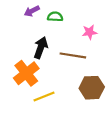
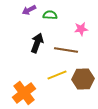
orange cross: (26, 73) -> (24, 93), moved
yellow line: (44, 97) -> (57, 75), moved

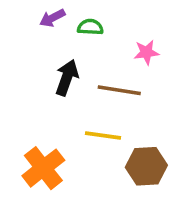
yellow line: (57, 75) -> (103, 135), turned 30
brown hexagon: (83, 79) -> (146, 166), moved

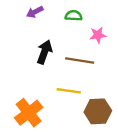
green semicircle: (90, 27) -> (74, 16), moved

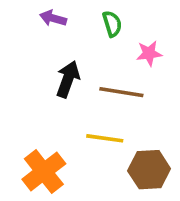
purple arrow: (35, 12) -> (53, 18), turned 42
green semicircle: (74, 16) -> (112, 24), turned 70

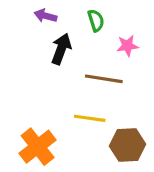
black arrow: (68, 79) -> (61, 49), moved

